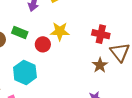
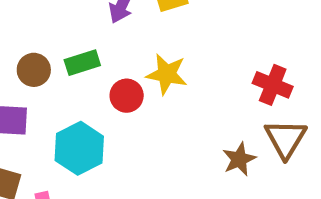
green rectangle: (20, 32) -> (82, 63), turned -49
red cross: (101, 34) -> (273, 85), moved

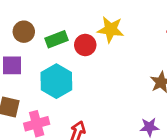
green rectangle: (82, 63) -> (57, 39), moved

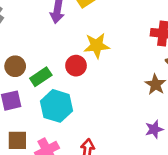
green rectangle: (57, 39) -> (41, 77), moved

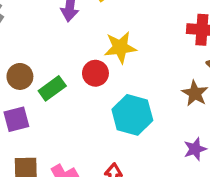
cyan hexagon: (56, 106) -> (132, 115), moved

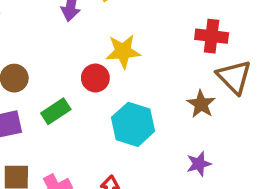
green rectangle: (52, 88) -> (56, 111), moved

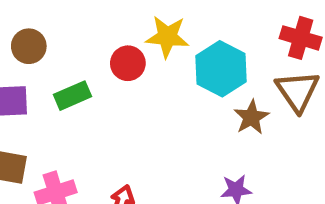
red cross: (212, 36) -> (301, 38), moved
cyan hexagon: (133, 124) -> (221, 69), moved

